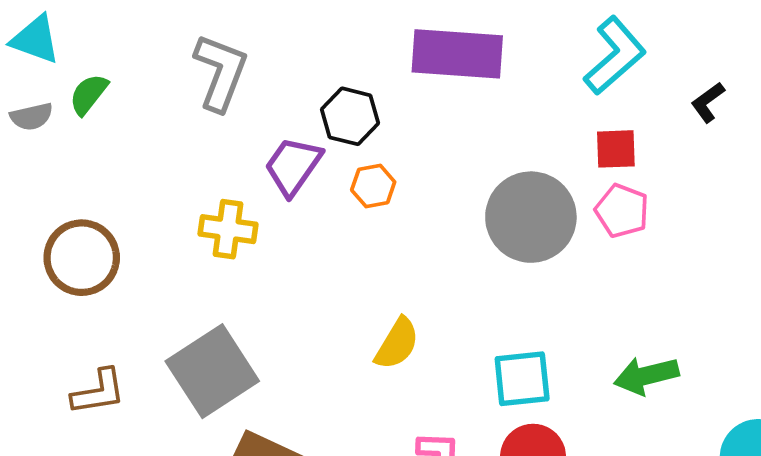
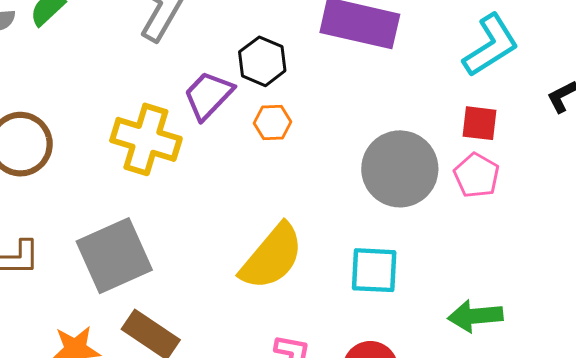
yellow cross: (228, 229) -> (146, 139), size x1.4
yellow semicircle: (397, 344) -> (272, 257), size x1.6
cyan square: (522, 379) -> (374, 270), moved

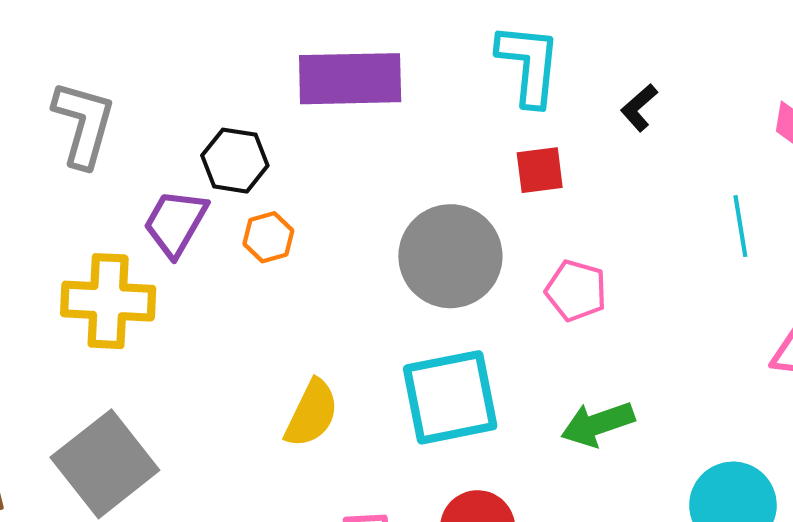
cyan L-shape: (491, 45) -> (529, 64), turned -38
pink pentagon: (477, 175) -> (576, 291), moved
yellow semicircle: (272, 257) -> (312, 413), size x0.7
cyan square: (374, 270) -> (450, 397), size x1.4

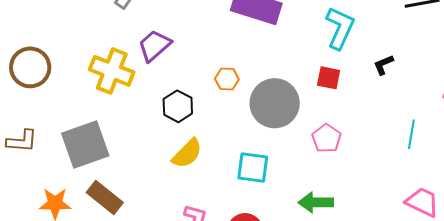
black hexagon: (235, 161) -> (178, 106), moved
orange hexagon: (268, 237) -> (227, 79), moved
cyan square: (450, 397) -> (253, 168), size x0.7

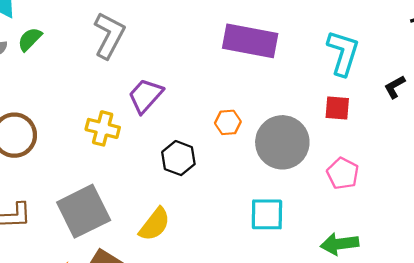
yellow cross: (112, 71) -> (103, 128), size x0.7
yellow semicircle: (187, 153) -> (155, 224), moved

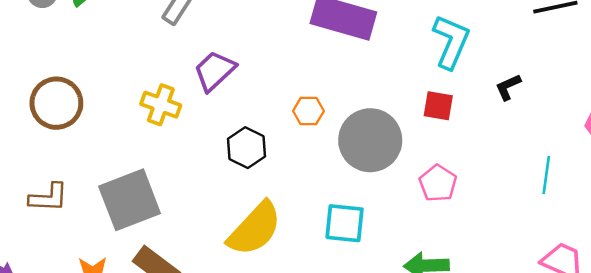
yellow semicircle: (155, 224) -> (255, 229), moved, size x1.4

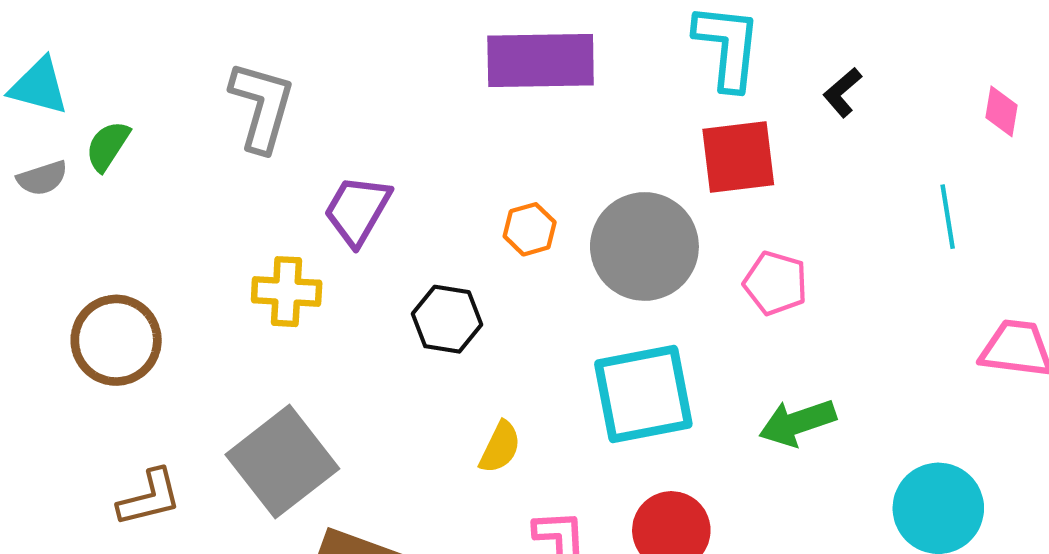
red square: (438, 106) -> (738, 157), size x1.5
cyan square: (345, 223) -> (643, 394), size x1.4
yellow semicircle: (255, 229) -> (500, 447), size x0.5

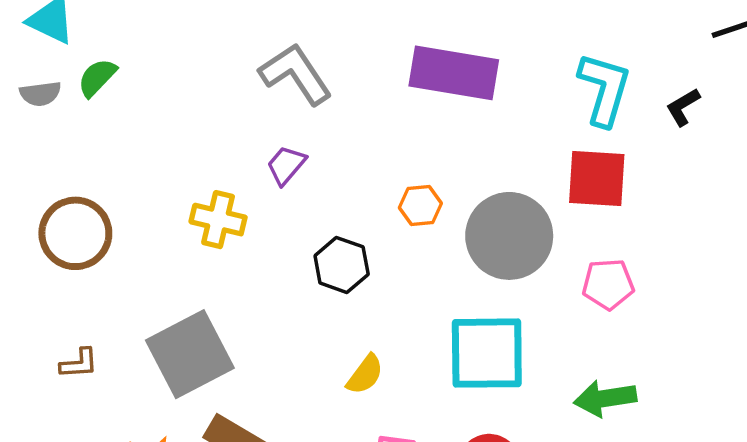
black L-shape: (842, 92) -> (683, 107), moved
gray L-shape: (262, 106) -> (296, 74), moved, turned -60
purple trapezoid: (357, 210) -> (286, 165), size x0.7
pink pentagon: (776, 283) -> (608, 284), turned -30
brown L-shape: (149, 498) -> (79, 363), size x0.7

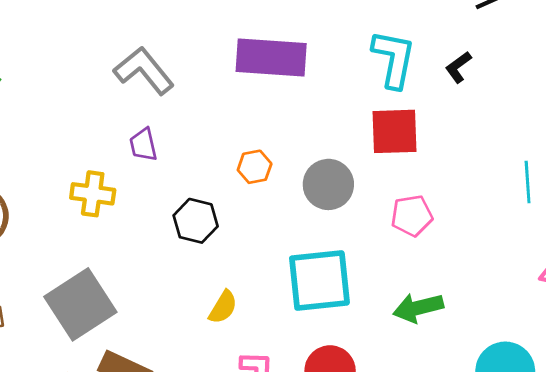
purple trapezoid: (286, 165) -> (143, 145), turned -48
gray circle: (509, 236) -> (328, 184), size x0.7

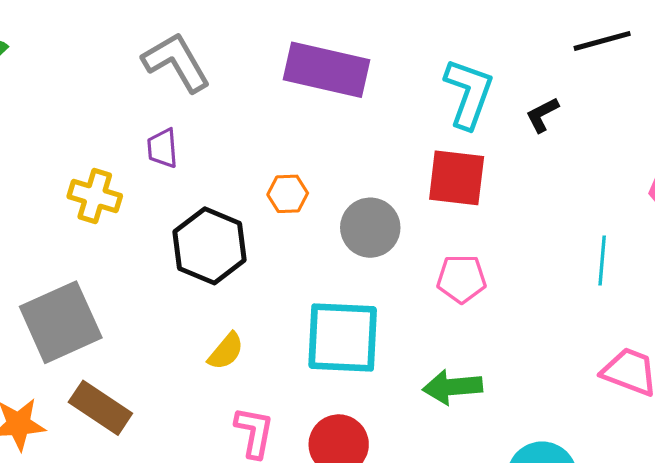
black hexagon: (196, 221) -> (210, 246), size x1.4

